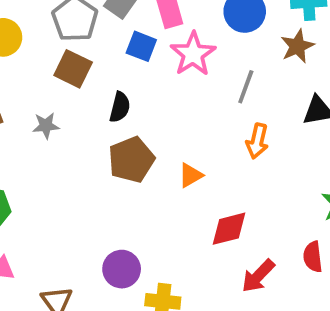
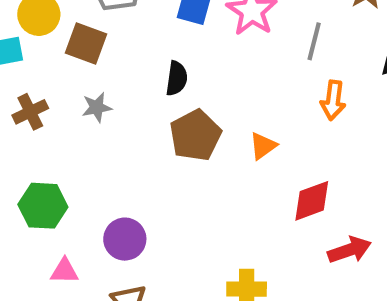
brown square: (73, 69) -> (86, 44), moved
purple circle: (122, 269) -> (125, 239), moved
red arrow: (258, 276) -> (350, 250), turned -147

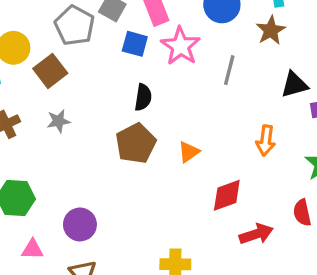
brown square: (86, 44) -> (50, 71), turned 32
black semicircle: (177, 78) -> (143, 97), moved
orange arrow: (333, 100) -> (266, 141), moved

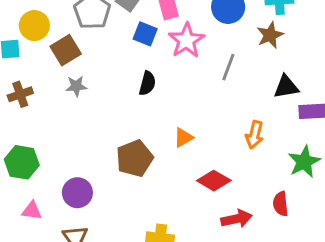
gray star: (58, 121) -> (76, 86), moved
brown pentagon: (136, 143) -> (135, 158), moved
red diamond: (227, 195) -> (214, 181), turned 44

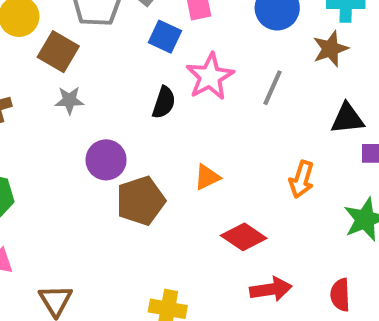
pink star: (186, 40) -> (210, 77), moved
brown square: (66, 50) -> (58, 52), turned -32
purple circle: (77, 193) -> (106, 160), moved
red semicircle: (281, 204) -> (340, 295), moved

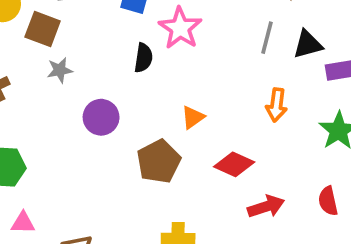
gray line: (273, 88) -> (267, 38), moved
brown pentagon: (141, 201) -> (159, 162), moved

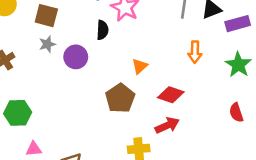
brown square: (43, 29) -> (46, 16), moved
purple circle: (101, 117) -> (76, 57), moved
red arrow: (266, 207) -> (167, 125), moved

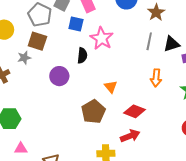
gray star: (47, 44) -> (24, 58), moved
orange triangle: (140, 66) -> (111, 87), turned -32

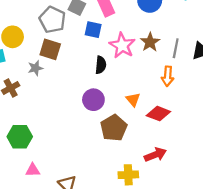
brown star: (156, 12) -> (150, 42), moved
purple circle: (59, 76) -> (93, 100), moved
orange arrow: (156, 78) -> (168, 76), moved
red diamond: (134, 111) -> (158, 114), moved

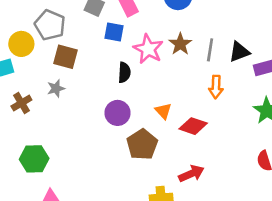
gray pentagon: (52, 20) -> (50, 25), moved
gray star: (35, 68) -> (56, 88), moved
orange arrow: (168, 76) -> (216, 87), moved

